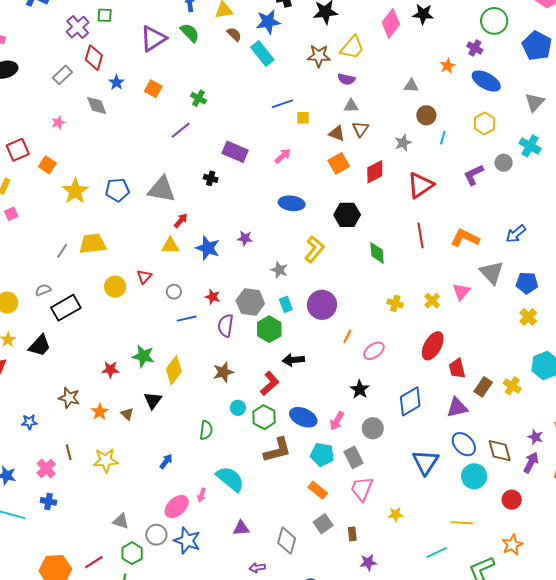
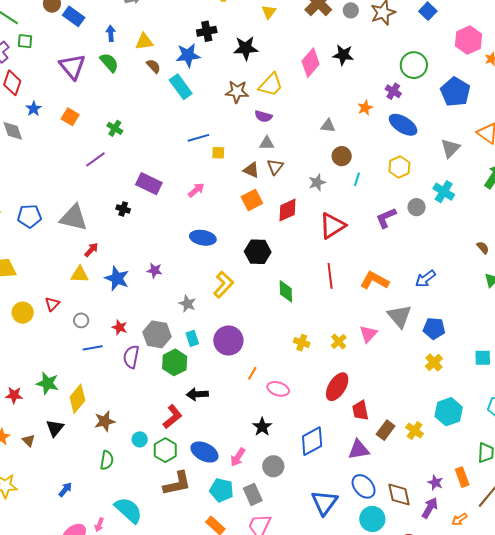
purple triangle: (153, 38) -> (72, 67), turned -40
pink ellipse: (374, 351) -> (278, 389), turned 50
brown star: (223, 372) -> (105, 421), moved

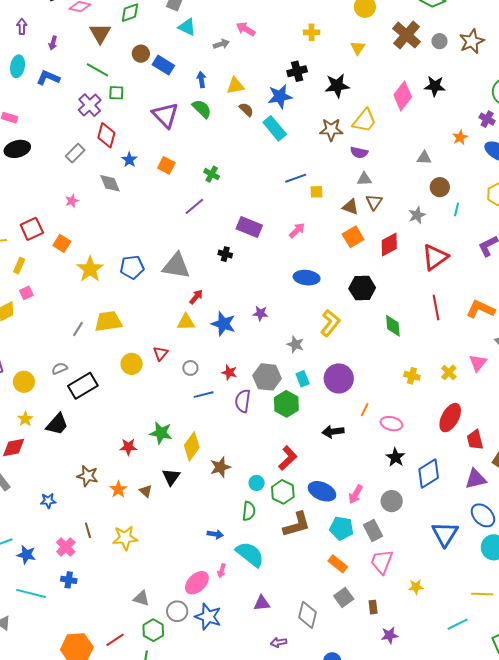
black arrow: (197, 394) -> (333, 432), moved
black star: (262, 427) -> (395, 457), moved
green semicircle: (107, 460) -> (249, 511), moved
blue arrow: (65, 490) -> (215, 534), moved, turned 63

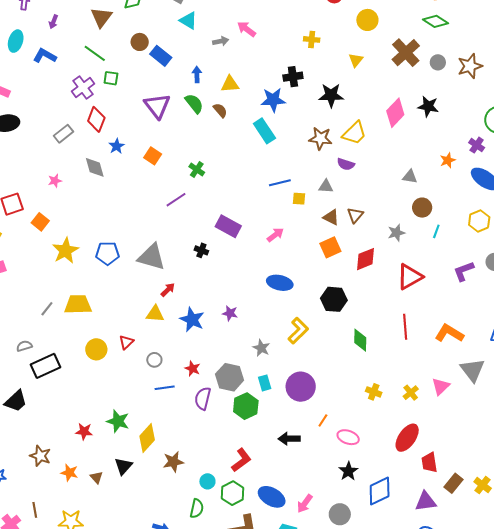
brown semicircle: (246, 110) -> (220, 110), moved
gray triangle: (364, 179) -> (326, 186), moved
orange star: (118, 489) -> (69, 473), turned -30

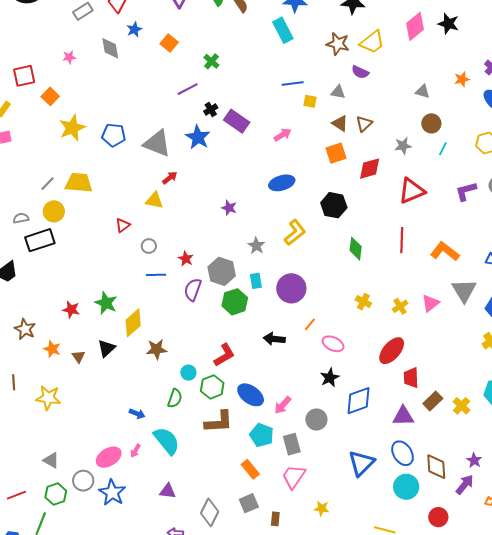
black cross: (201, 250) -> (211, 109), moved, turned 32
blue ellipse: (280, 283) -> (282, 183), turned -35
blue star: (192, 320) -> (198, 137), moved
yellow circle: (96, 349) -> (54, 211), moved

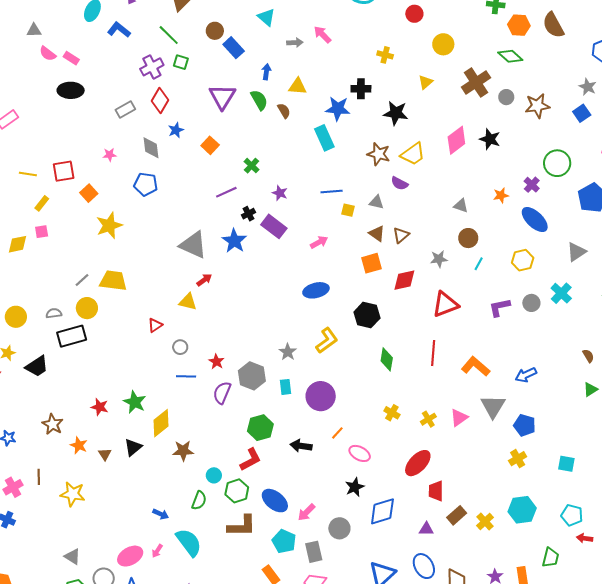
blue pentagon: (114, 135) -> (146, 184), moved
purple star: (229, 208) -> (280, 193), moved
green hexagon: (235, 302) -> (260, 428), moved
purple triangle: (403, 416) -> (426, 529), size x0.7

